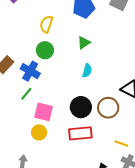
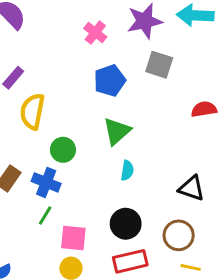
yellow semicircle: (46, 24) -> (32, 111), moved, size x1.4
green triangle: (84, 43) -> (117, 131), size x1.5
brown circle: (108, 108) -> (179, 235), moved

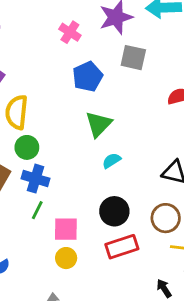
green circle: (63, 150) -> (27, 147), moved
cyan semicircle: (127, 170) -> (112, 161), turned -126

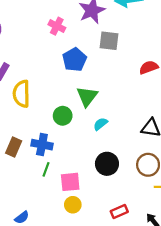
green circle: (27, 147) -> (63, 116), moved
red rectangle: (122, 247) -> (119, 212), moved, size x0.7

